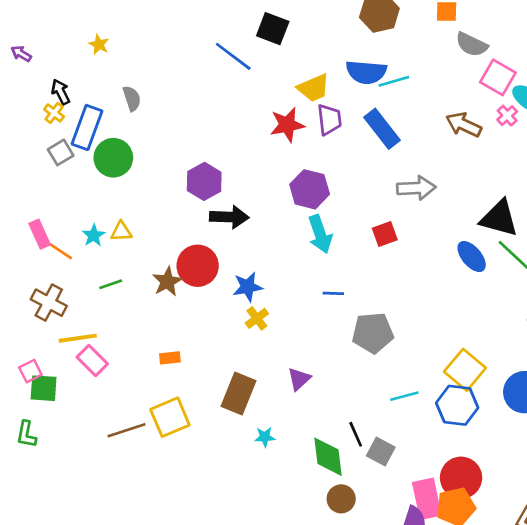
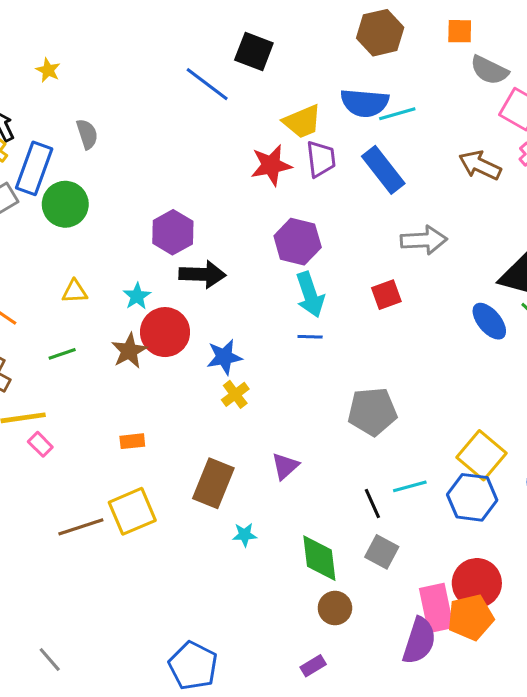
cyan star: (94, 235) -> (137, 296), moved
blue line: (333, 293) -> (310, 337), moved
pink rectangle: (92, 361) -> (40, 444), size x0.7
black line: (356, 434) -> (372, 504), moved

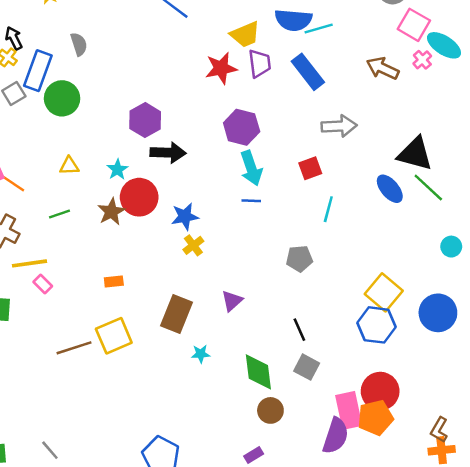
gray pentagon: (372, 412) -> (299, 259), size x0.7
cyan line: (410, 486) -> (328, 209), moved, turned -60

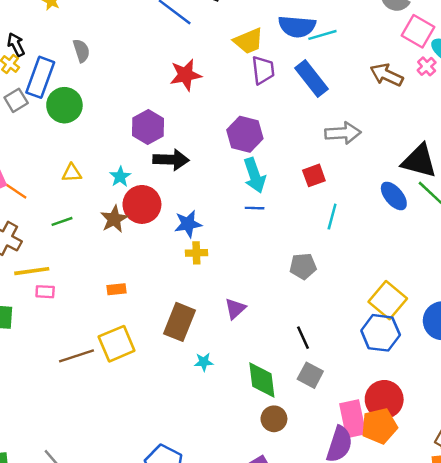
red star: (221, 68) -> (186, 75), moved
yellow cross: (193, 245) -> (196, 253), turned 35
pink rectangle: (43, 284) -> (45, 292), turned -42

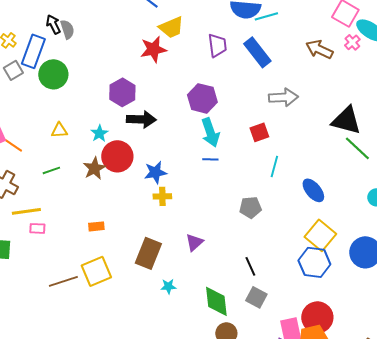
yellow trapezoid: (249, 41) -> (171, 27), moved
black arrow: (16, 45) -> (53, 24), moved
blue ellipse: (394, 196) -> (313, 190), moved

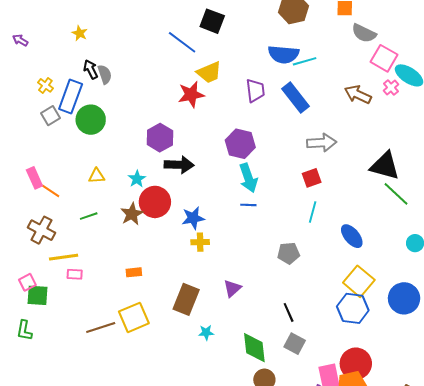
red square: (259, 132) -> (312, 178), moved

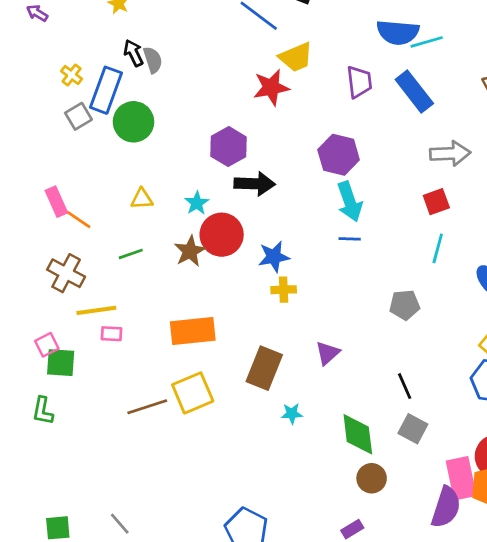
orange rectangle: (134, 272) -> (193, 331), size x2.0

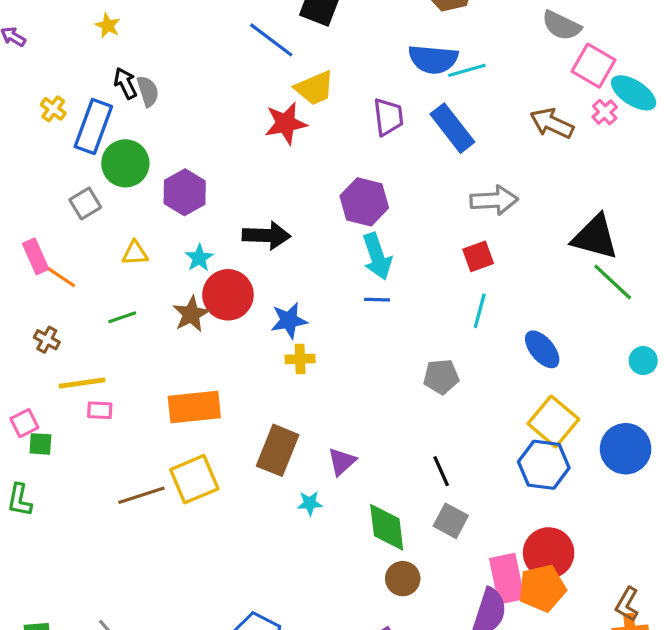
gray square: (78, 116) -> (85, 203), moved
purple hexagon: (228, 147) -> (185, 192), moved
brown cross: (66, 273) -> (47, 340), size x0.6
purple triangle: (328, 353) -> (342, 462), moved
green square: (61, 363) -> (40, 444), size x0.7

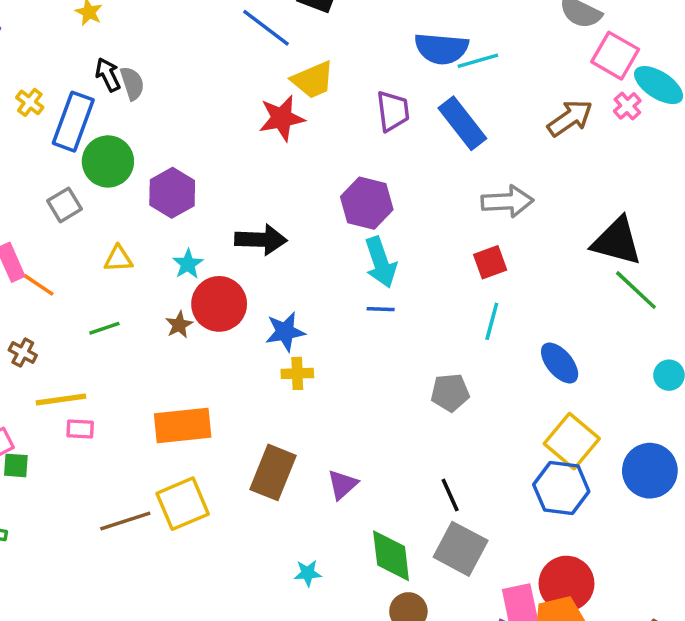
brown arrow: (552, 123) -> (570, 118), turned 120
brown star: (191, 314) -> (179, 325), size x0.7
cyan star: (310, 503) -> (308, 573), moved
gray square: (451, 521) -> (461, 549), size x1.4

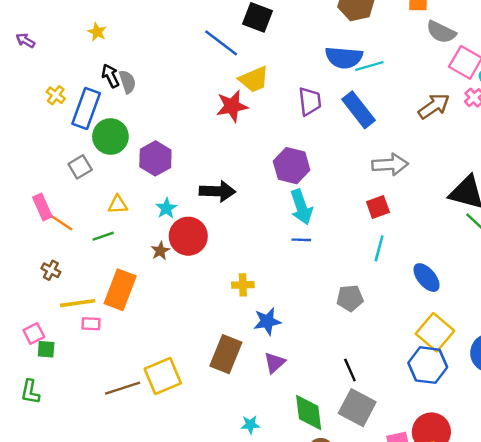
green line: (104, 328) -> (103, 236), moved
blue star: (285, 332) -> (267, 321), moved
orange rectangle: (183, 426) -> (120, 290), moved, turned -63

